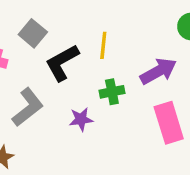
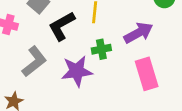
purple star: (81, 119) -> (77, 71), size x1.6

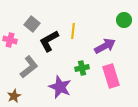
green cross: (101, 49) -> (82, 68), moved
purple star: (77, 71) -> (60, 87), moved, turned 30

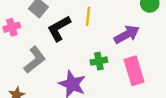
pink cross: (10, 40) -> (12, 27), turned -32

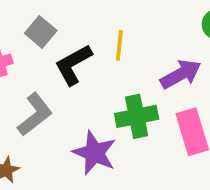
green cross: (99, 61) -> (137, 116), size x1.5

